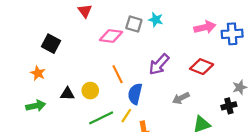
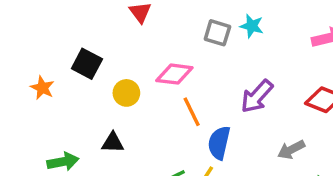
pink diamond: (111, 36) -> (174, 74), moved
orange star: (38, 73) -> (42, 88), moved
yellow circle: (90, 91) -> (126, 93), moved

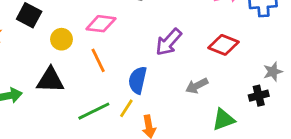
orange line: (192, 112) -> (98, 60), moved
black triangle: (113, 143) -> (50, 80), size x1.5

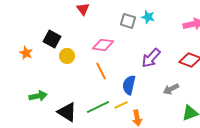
yellow circle: (62, 39) -> (67, 56), moved
black triangle: (50, 80) -> (67, 112), moved, turned 30
yellow line: (126, 108) -> (121, 105), turned 32

